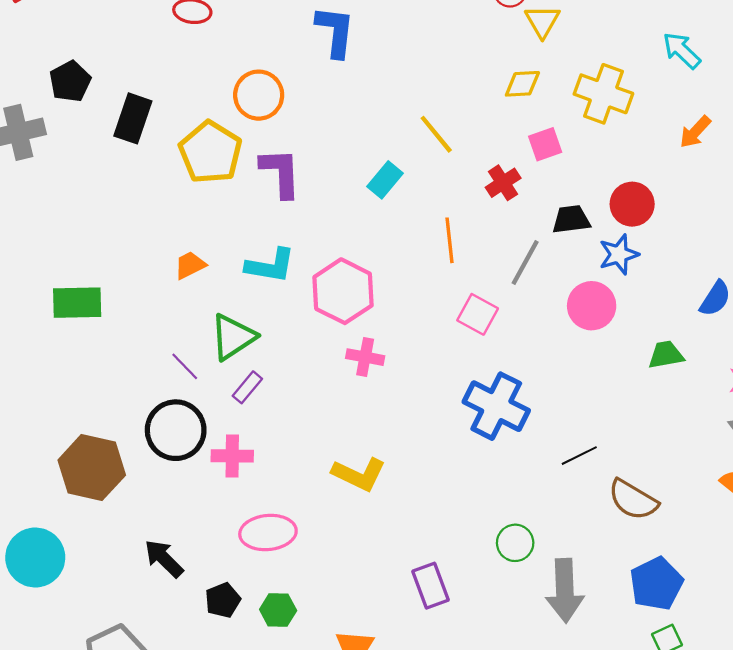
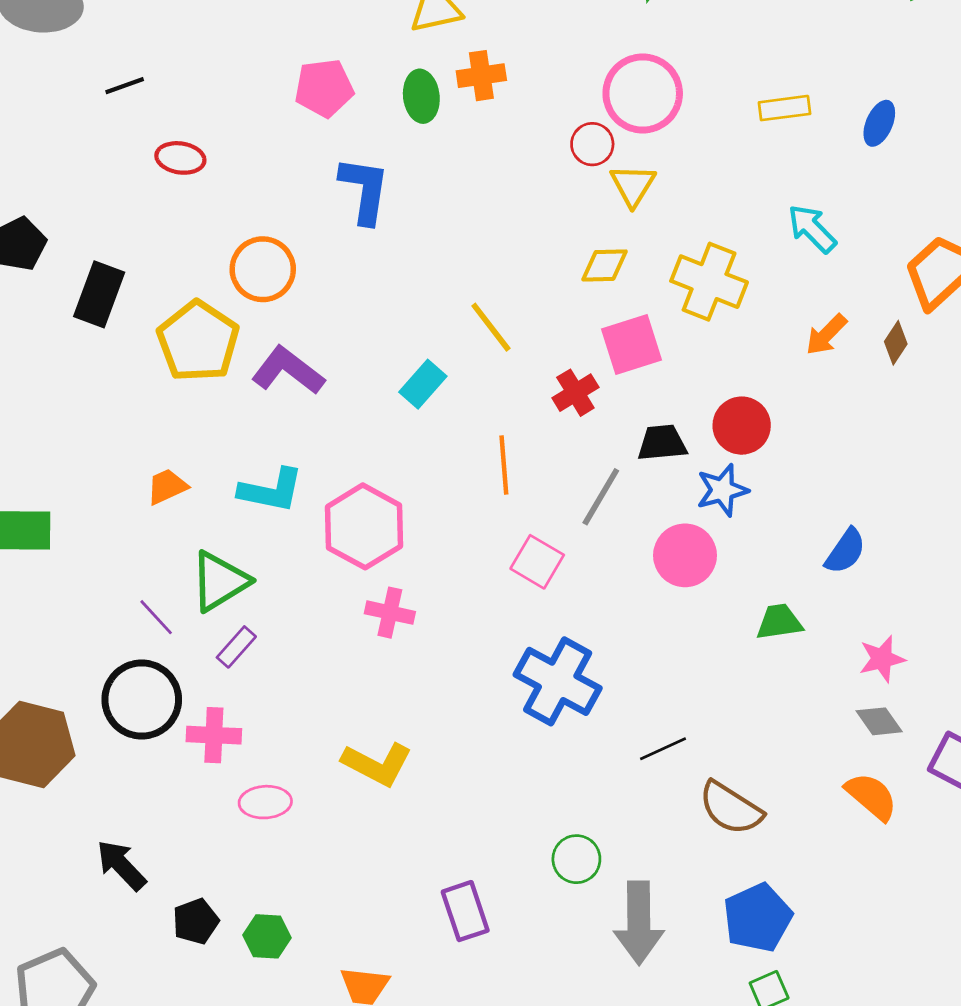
pink square: (545, 144) -> (632, 345), size x1.4
purple L-shape: (281, 173) -> (288, 371), turned -52
pink ellipse: (268, 533) -> (265, 802), moved, size x0.7

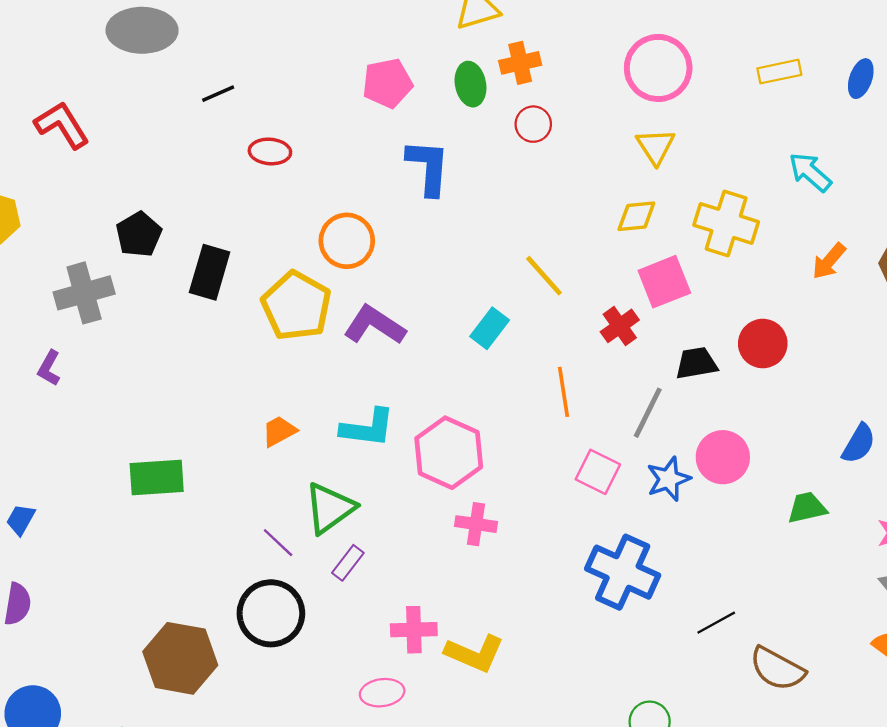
red circle: (592, 144) -> (533, 124), moved
blue star: (722, 490) -> (669, 479), moved
pink cross: (214, 735) -> (414, 630), moved

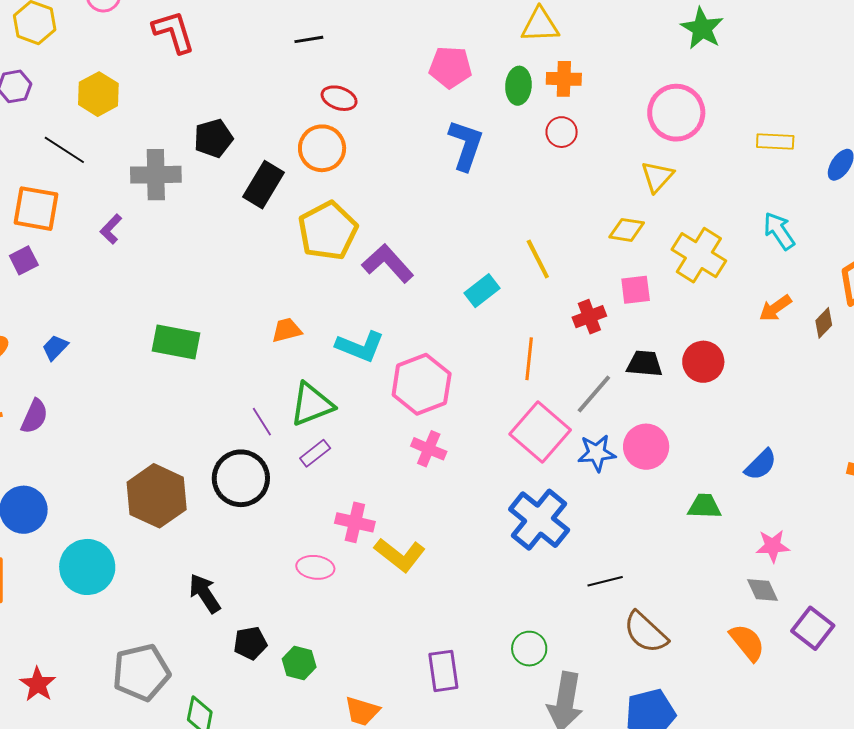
orange circle: (347, 241) -> (322, 148), moved
pink square: (664, 282) -> (636, 290), size x0.7
pink square: (598, 472) -> (540, 432), size x1.5

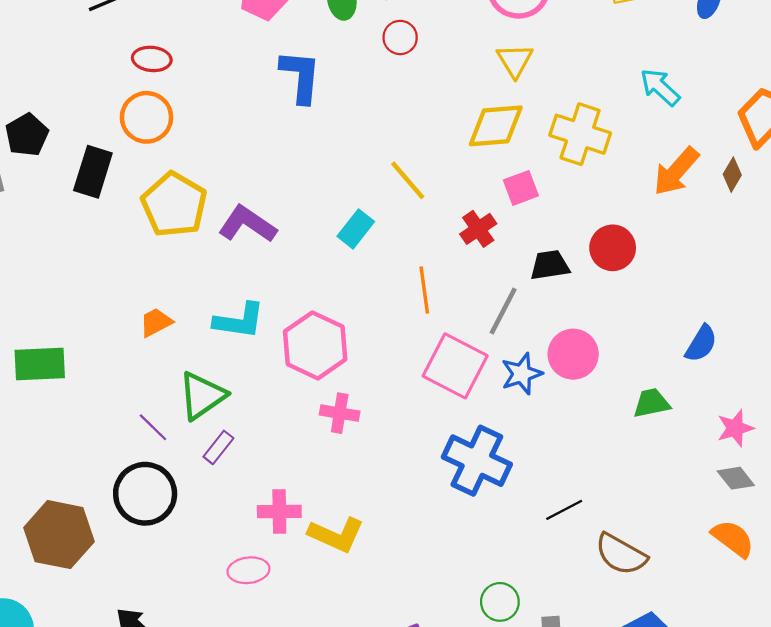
yellow diamond: (627, 230) -> (496, 126), size x1.5
orange arrow: (775, 308) -> (676, 171), size x1.4

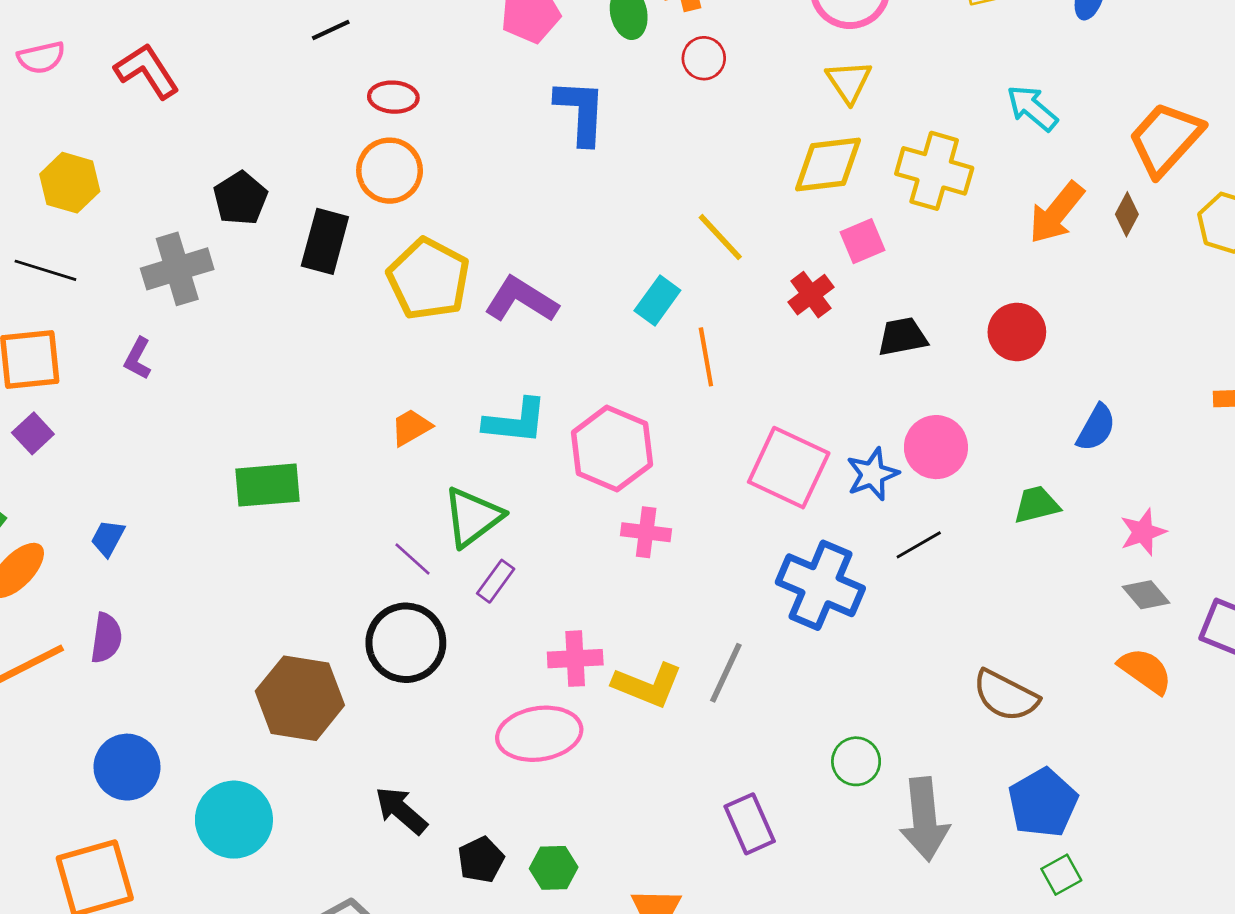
red circle: (613, 248) -> (1017, 332), moved
orange line: (424, 290) -> (706, 357), moved
gray line: (503, 311) -> (726, 673), moved
black line: (564, 510) -> (919, 545), moved
pink ellipse: (248, 570) -> (539, 734), size x1.6

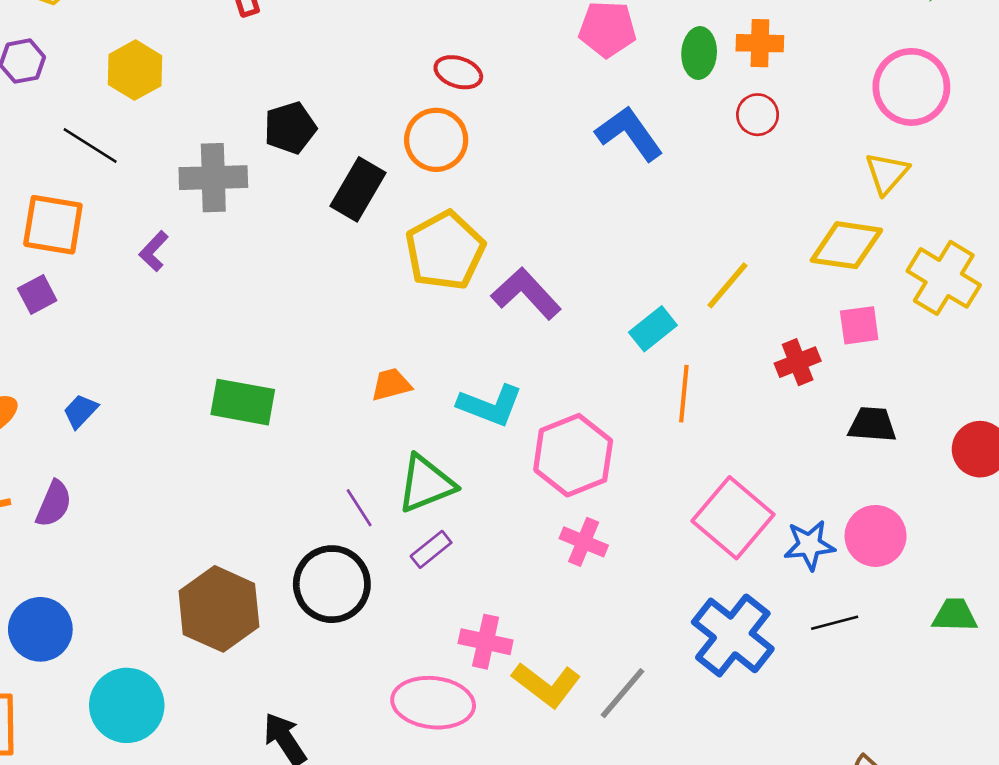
blue L-shape: (581, 112) -> (629, 133), turned -54
yellow line: (720, 237) -> (728, 285), turned 68

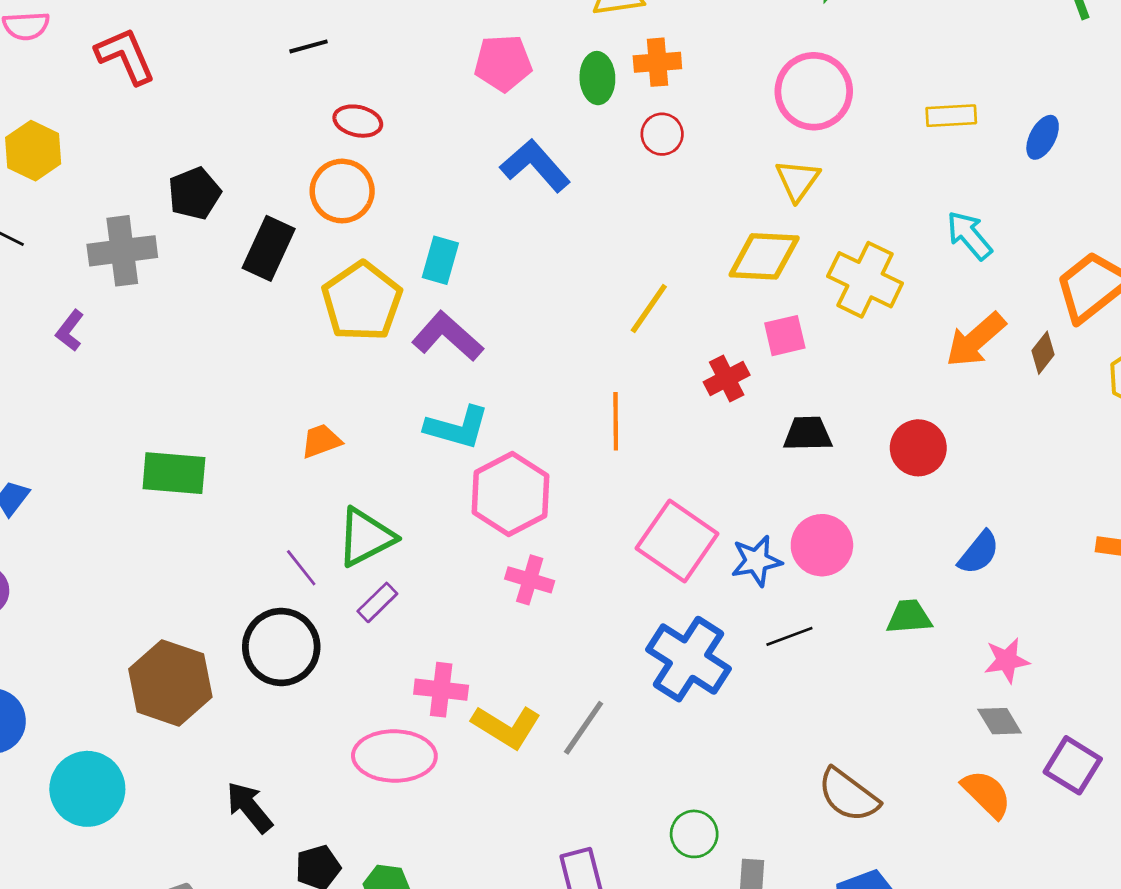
cyan rectangle: (653, 329) -> (440, 260), moved, turned -30
cyan L-shape: (490, 405) -> (457, 427), moved

